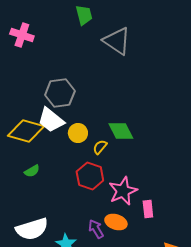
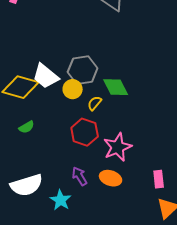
gray hexagon: (60, 93) -> (83, 70), moved
pink rectangle: (148, 209) -> (159, 179), moved
purple arrow: (96, 229) -> (80, 176), moved

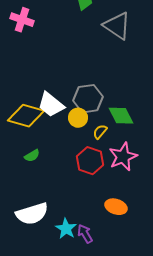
pink star: (118, 147) -> (123, 157), moved
purple arrow: (80, 176) -> (85, 234), moved

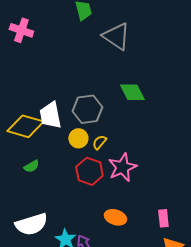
white trapezoid: (51, 105) -> (50, 115), turned 40
green diamond: (121, 116) -> (132, 92), moved
yellow circle: (78, 118) -> (78, 138), moved

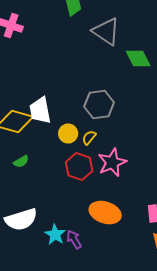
green diamond: (132, 92) -> (138, 58), moved
gray hexagon: (87, 109) -> (99, 104), moved
orange ellipse: (115, 217) -> (105, 212), size x1.4

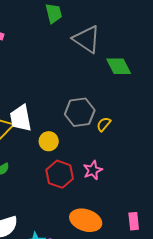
yellow semicircle: (89, 138) -> (104, 124), moved
pink star: (112, 162) -> (93, 170), size x0.7

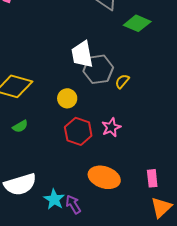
green diamond: (119, 66) -> (137, 23), turned -40
white trapezoid: (21, 118) -> (82, 54), moved

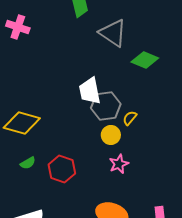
yellow circle: (67, 98) -> (111, 135), moved
red hexagon: (78, 131) -> (62, 169), moved

